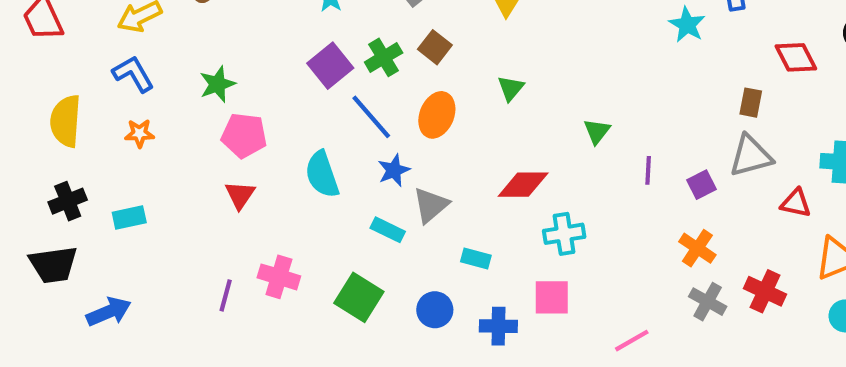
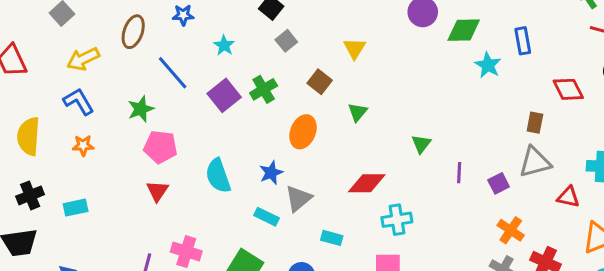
brown square: (435, 47) -> (320, 82), moved
blue line: (371, 117) -> (173, 73), moved
orange cross: (697, 248) -> (511, 230), moved

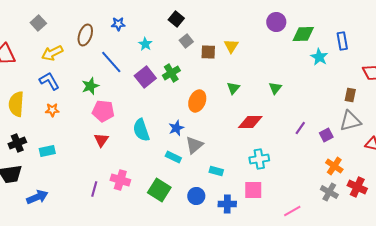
brown square: (320, 82) -> (208, 52), moved, turned -35
green triangle: (421, 144) -> (275, 88), moved
purple line: (459, 173) -> (300, 128), turned 32
red diamond: (367, 183) -> (250, 122), moved

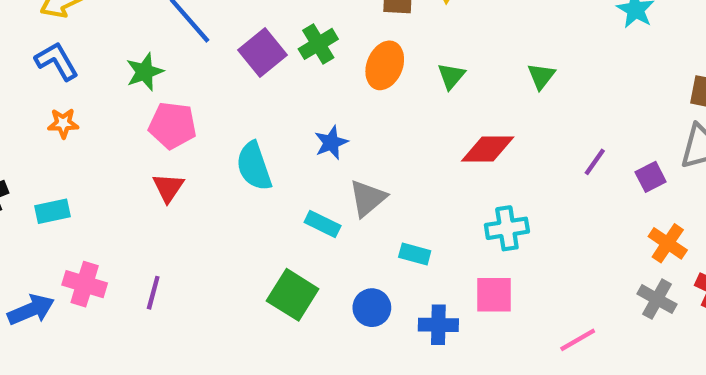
orange ellipse: (197, 101) -> (385, 65), moved
blue star: (176, 128) -> (331, 143), moved
pink cross: (120, 180) -> (85, 284), moved

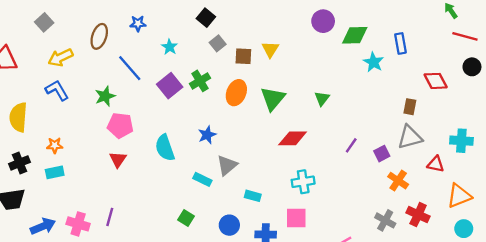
green triangle: (451, 76) -> (273, 99), size x1.6
orange star: (63, 123) -> (55, 145), moved
orange cross: (668, 243) -> (398, 181), moved
pink cross: (85, 284) -> (78, 224), moved
green square: (293, 295) -> (186, 218), size x0.6

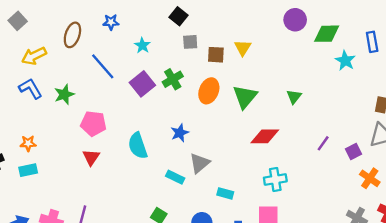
gray square: (218, 43) -> (190, 42), turned 35
green star: (105, 96) -> (64, 94), moved

